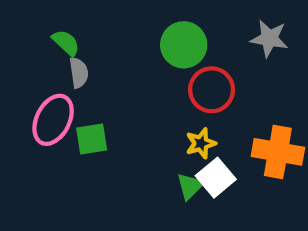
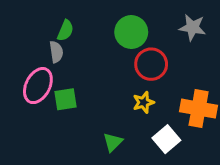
green semicircle: (66, 43) -> (65, 30), moved, turned 70
white square: (216, 178) -> (166, 139), moved
green triangle: (190, 186) -> (113, 142), moved

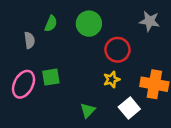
green circle: (131, 32) -> (89, 24), moved
gray semicircle: (56, 52) -> (29, 40), moved
pink ellipse: (38, 86) -> (24, 84), moved

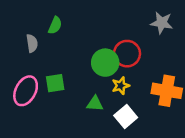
green circle: (89, 24) -> (105, 63), moved
white square: (129, 108) -> (126, 116), moved
green triangle: (88, 110) -> (95, 104), moved, turned 49

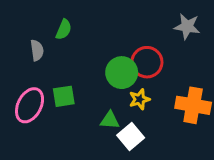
white square: (126, 116) -> (131, 136), moved

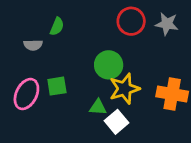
gray semicircle: (37, 50) -> (33, 45), turned 96
red circle: (147, 62) -> (131, 21), moved
yellow star: (140, 99) -> (124, 89), size x1.6

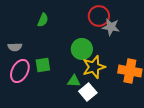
gray star: (167, 24) -> (111, 27), moved
gray semicircle: (33, 45) -> (15, 47), moved

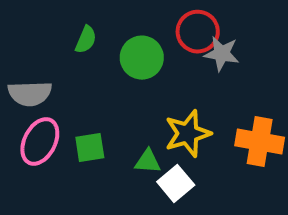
gray semicircle: (15, 47) -> (30, 94), size x1.5
green circle: (82, 49) -> (142, 58), moved
green square: (43, 65) -> (90, 147), moved

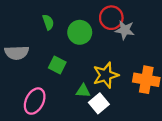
green semicircle: (86, 40) -> (48, 22), turned -42
pink ellipse: (40, 141) -> (35, 101), moved
green square: (90, 147) -> (57, 65), moved, turned 36

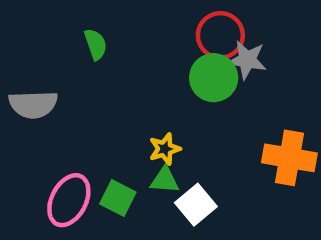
green circle: (80, 32) -> (214, 78), moved
green square: (57, 65) -> (118, 198), moved
yellow star: (106, 75) -> (165, 149), moved, size x0.6

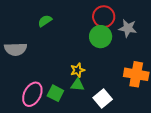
green semicircle: (96, 44) -> (45, 21), turned -104
gray star: (247, 60) -> (128, 28), moved
white square: (196, 205) -> (103, 98), moved

